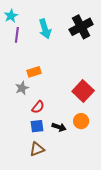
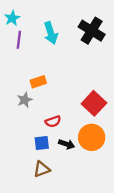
black cross: (81, 27) -> (92, 31), turned -30
red semicircle: (38, 107) -> (53, 121), moved, turned 32
orange circle: (81, 121) -> (92, 137), size x1.5

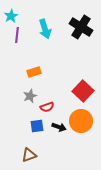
gray star: (25, 100) -> (30, 96), moved
brown triangle: (42, 169) -> (29, 155), moved

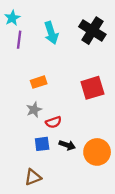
red square: (83, 91) -> (92, 88), moved, turned 30
orange circle: (81, 121) -> (97, 152), moved

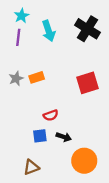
cyan star: (12, 18) -> (22, 16), moved
gray star: (34, 110) -> (16, 79), moved
orange circle: (97, 152) -> (84, 161), moved

